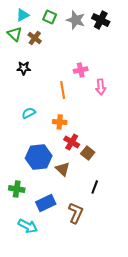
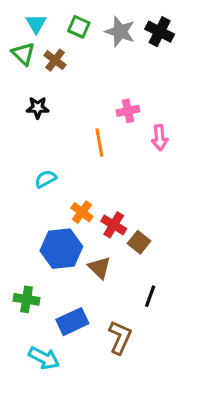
cyan triangle: (23, 15) -> (36, 24), turned -32
orange cross: (60, 122) -> (82, 212), moved, turned 32

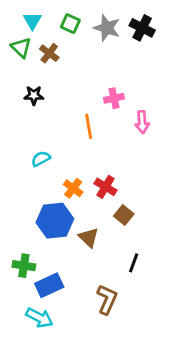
red cross: (114, 225) -> (106, 187), moved
blue rectangle: (72, 322) -> (49, 285), moved

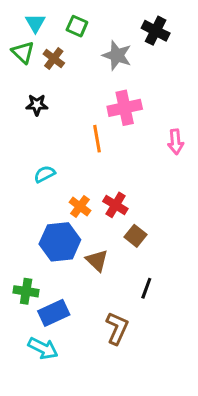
gray star: (107, 28) -> (117, 55), moved
pink cross: (114, 98) -> (125, 108), size x1.5
pink arrow: (142, 122) -> (176, 142), moved

